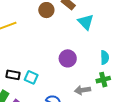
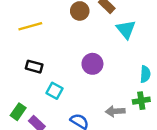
purple circle: (68, 58) -> (92, 64), moved
black rectangle: (13, 75) -> (34, 67), moved

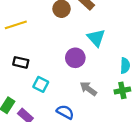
cyan triangle: (126, 29) -> (96, 38), moved
gray arrow: (115, 111) -> (88, 89), moved, turned 42

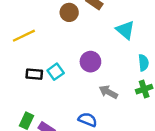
cyan triangle: (96, 38) -> (125, 30), moved
cyan square: (41, 84) -> (56, 72), moved, turned 35

